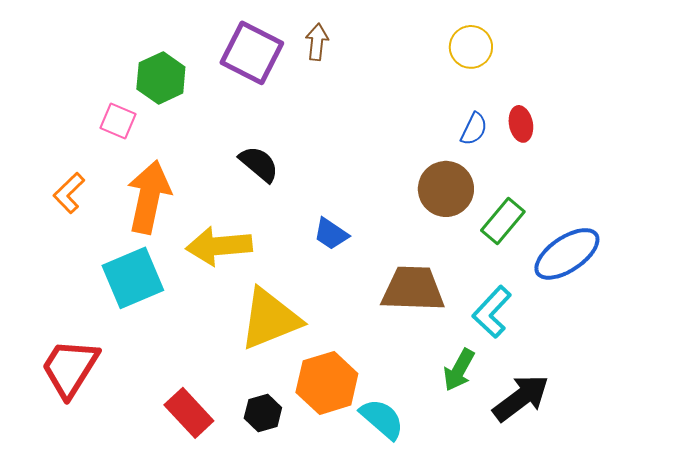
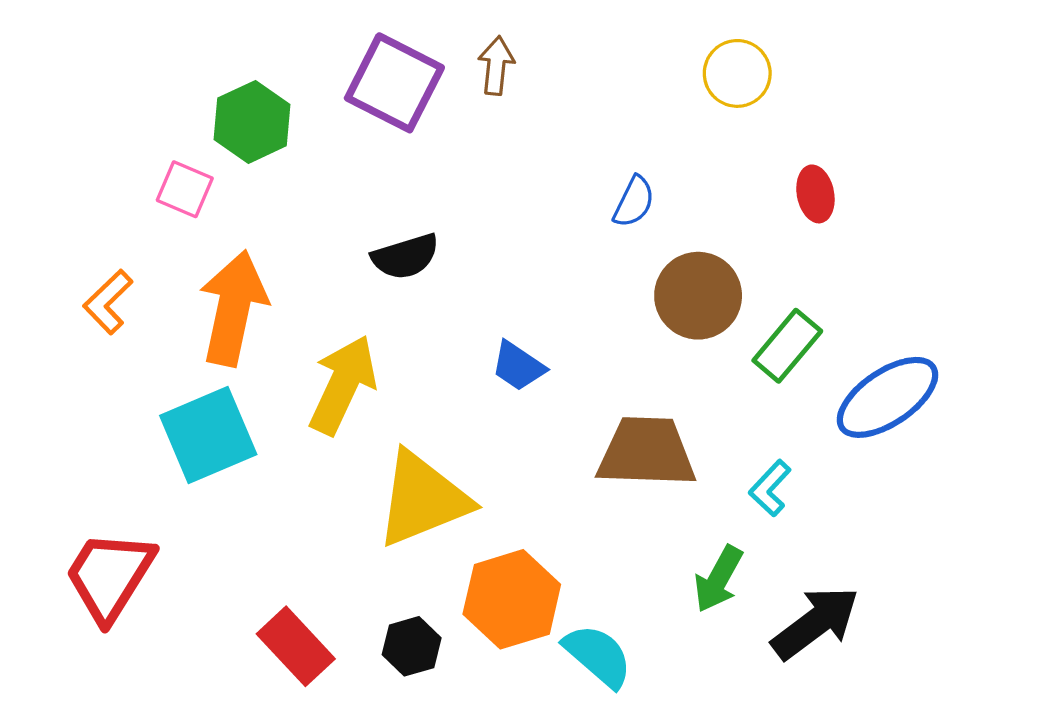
blue semicircle: (474, 129) -> (634, 202), moved
black semicircle: (259, 164) -> (405, 257), turned 123
yellow arrow: (219, 246) -> (343, 385), turned 120
cyan L-shape: (492, 312) -> (770, 488), size x0.7

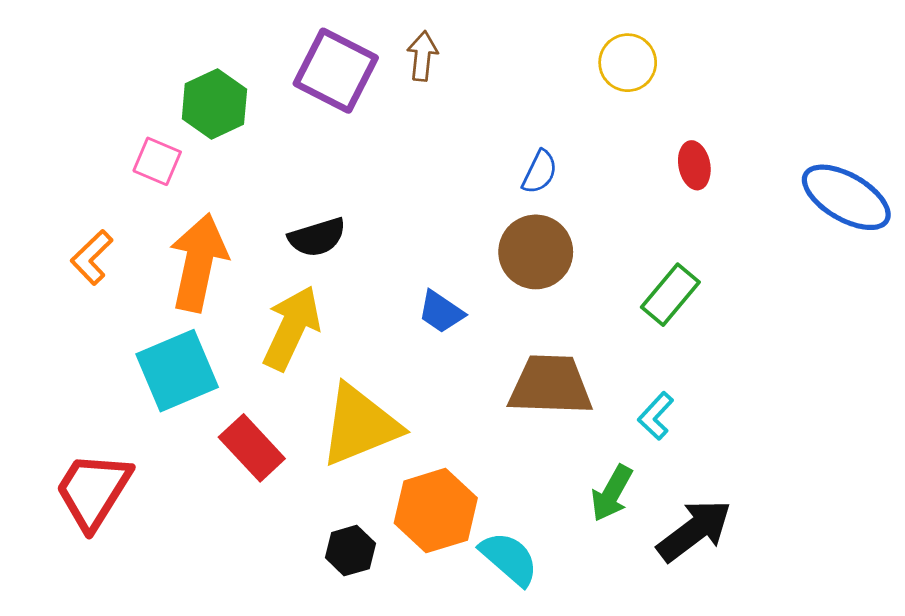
black semicircle: (405, 257) -> (317, 237), moved
brown circle: (698, 296) -> (536, 252), moved
blue ellipse: (887, 397) -> (846, 197), moved, turned 64
red rectangle: (296, 646) -> (252, 448), moved

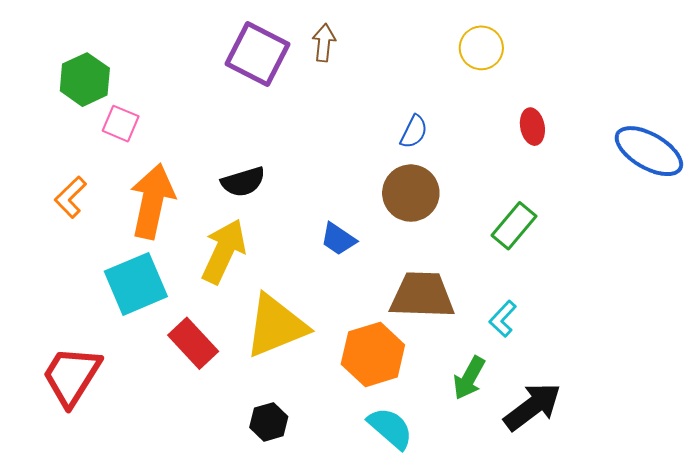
green hexagon: (214, 104) -> (85, 80), moved
orange hexagon: (436, 511) -> (373, 354), moved

